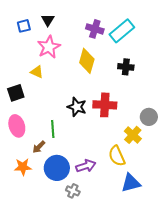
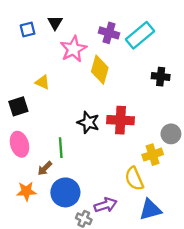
pink star: (49, 47) -> (73, 49), moved
black cross: (126, 67) -> (161, 77), moved
yellow cross: (133, 135) -> (153, 155), turned 30
purple arrow: (86, 166) -> (106, 205), moved

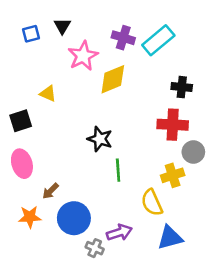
yellow diamond: (100, 70) -> (113, 79), turned 52
red cross: (120, 120) -> (173, 125), moved
green line: (61, 148) -> (118, 170), moved

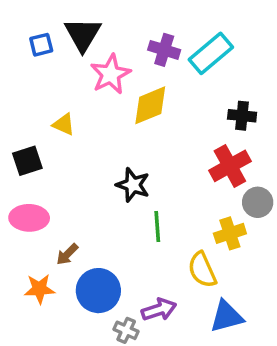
black triangle: (62, 26) -> (83, 34), size x1.6
red cross: (173, 125) -> (230, 166), turned -32
pink ellipse: (22, 164) -> (29, 218), turned -72

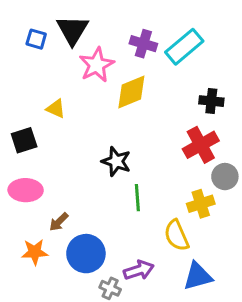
blue square: (41, 45) -> (36, 39), turned 30

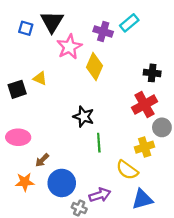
cyan rectangle: (184, 47) -> (129, 23), moved, size x0.7
yellow diamond: (131, 92) -> (94, 66), turned -44
black square: (24, 140) -> (17, 89), moved
yellow semicircle: (177, 235) -> (127, 170), turned -30

